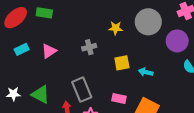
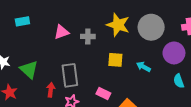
yellow star: (116, 28) -> (118, 25), size x1.6
pink triangle: (49, 51) -> (61, 32), moved
cyan arrow: (146, 72) -> (143, 67), moved

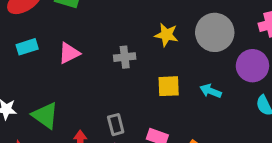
yellow star: (118, 25) -> (166, 35), size x0.7
pink triangle: (61, 32) -> (69, 53), moved
gray rectangle: (70, 75) -> (116, 125), moved, size x0.6

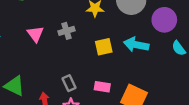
pink triangle: (69, 53) -> (35, 34), moved, turned -30
cyan arrow: (211, 91) -> (136, 45), size x1.5

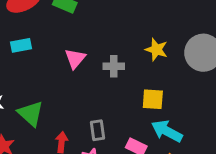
cyan arrow: (136, 45) -> (167, 131), moved

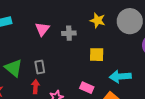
gray rectangle: (98, 130) -> (40, 67), moved
cyan arrow: (167, 131) -> (120, 76), moved, turned -30

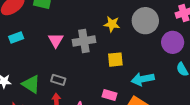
gray cross: (69, 33) -> (84, 41), size x1.5
gray rectangle: (40, 67) -> (58, 80), turned -56

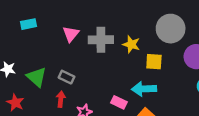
yellow star: (112, 24) -> (131, 44), moved
yellow square: (115, 60) -> (154, 62), moved
cyan arrow: (143, 79) -> (144, 89), moved

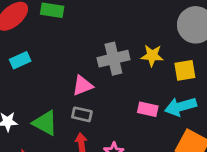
pink triangle: (71, 34) -> (83, 86), moved, turned 42
pink rectangle: (119, 102) -> (148, 109), moved

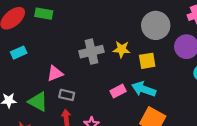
pink triangle: (83, 86) -> (55, 73), moved
cyan arrow: (181, 107) -> (144, 89), turned 35
pink rectangle: (148, 109) -> (118, 91), turned -40

